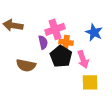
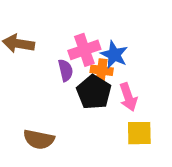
blue star: (94, 32) -> (114, 55), moved
brown semicircle: (26, 65) -> (39, 139), moved

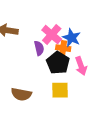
pink cross: (84, 50) -> (52, 35), turned -30
yellow square: (139, 133) -> (60, 90), moved

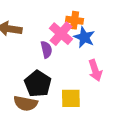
orange cross: (63, 48) -> (74, 20), moved
black pentagon: (58, 63) -> (38, 84), moved

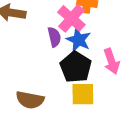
blue star: (84, 37) -> (79, 40), moved
black pentagon: (38, 84) -> (76, 67), moved

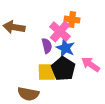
pink arrow: (111, 61) -> (91, 64), turned 144
yellow square: (83, 94) -> (47, 72), moved

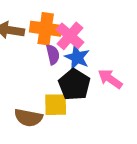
orange cross: (72, 20) -> (46, 29), moved, size x1.5
yellow square: (47, 72) -> (56, 105), moved

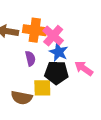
purple semicircle: (53, 55) -> (30, 58), moved
black pentagon: (74, 85) -> (56, 73), turned -30

